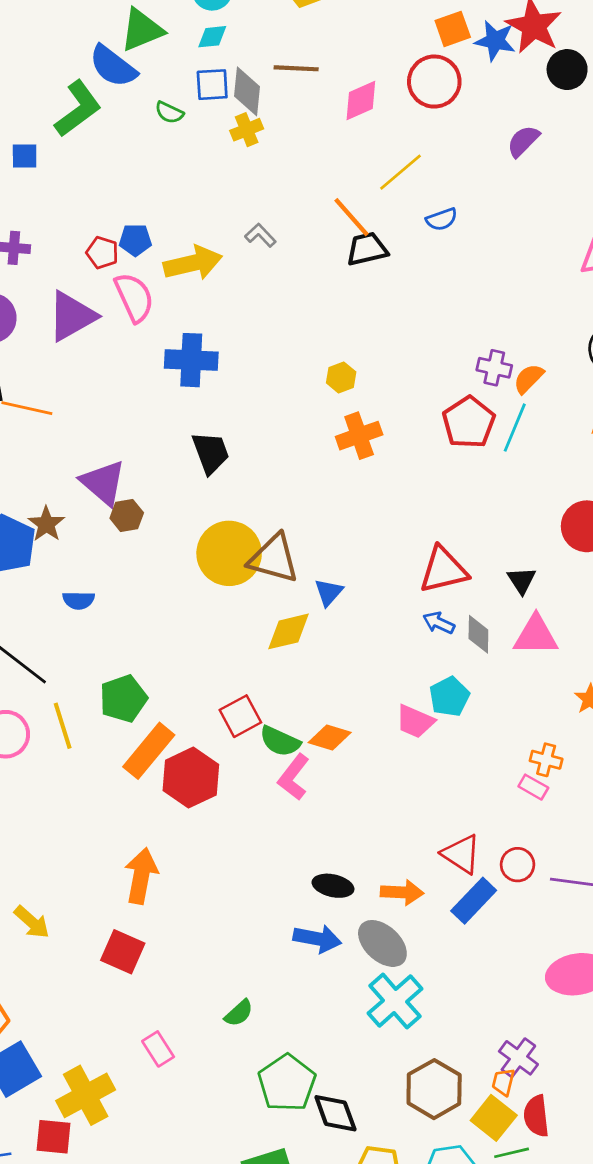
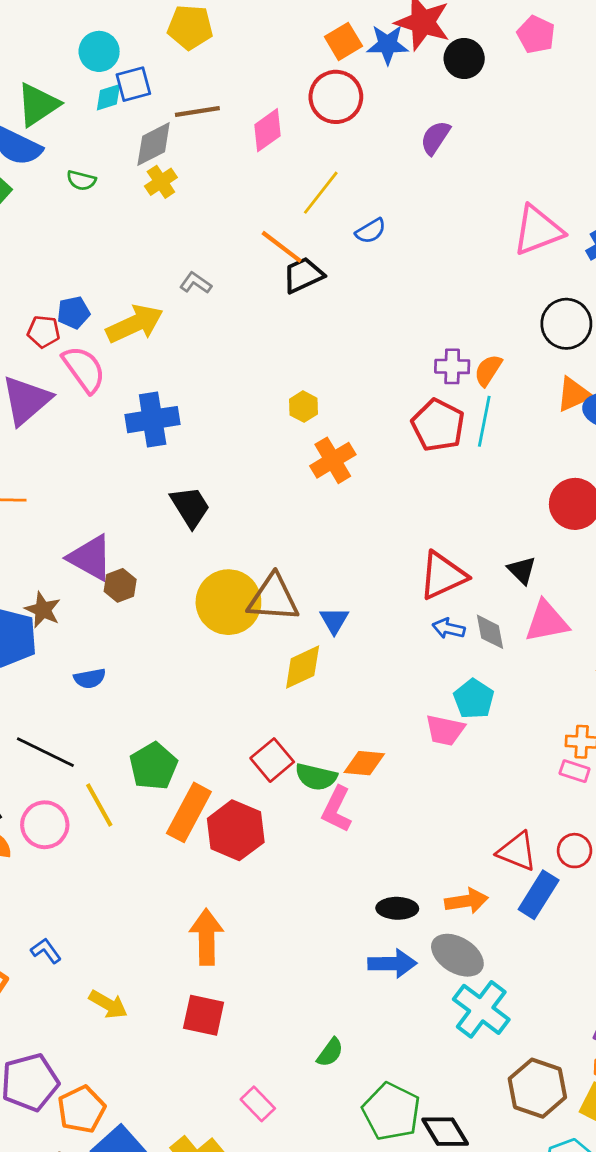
blue square: (212, 85) -> (133, 84), moved
gray diamond: (247, 91) -> (154, 144), turned 69

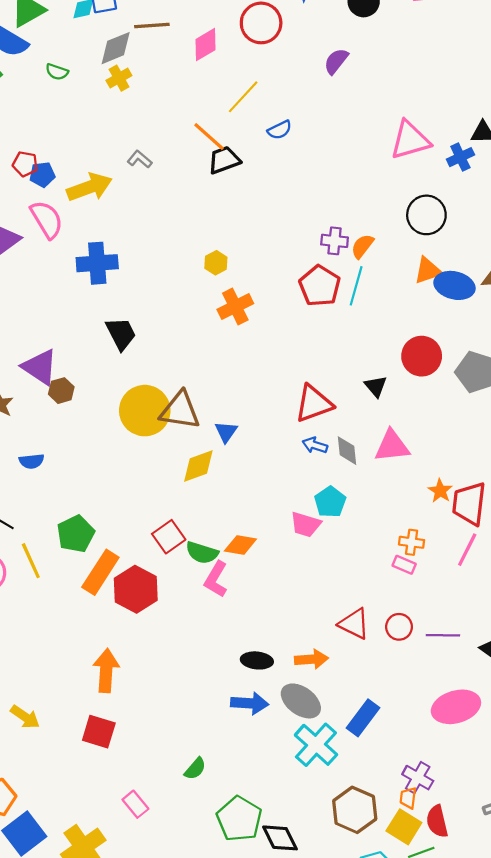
red pentagon: (44, 332) -> (25, 164), moved
black triangle: (522, 570) -> (376, 386), moved
blue rectangle: (539, 895) -> (363, 718), moved

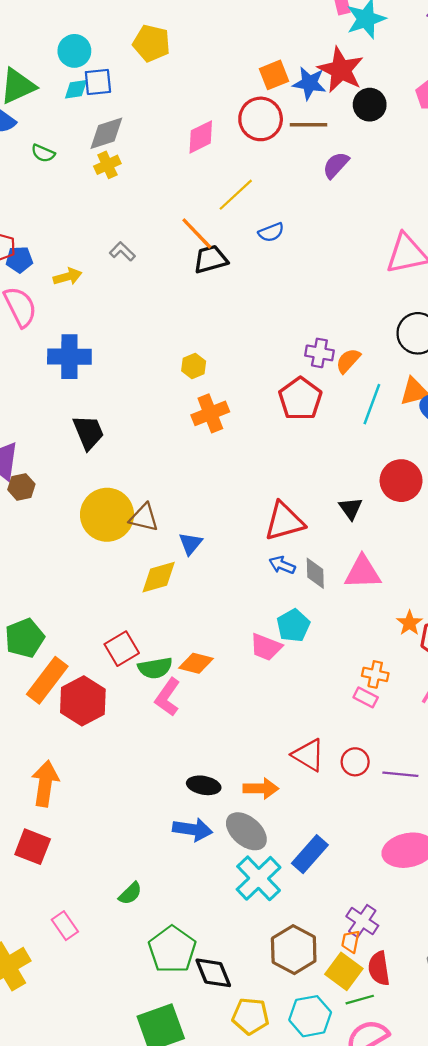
brown line: (152, 25) -> (308, 125), moved
yellow arrow: (89, 187) -> (68, 277), size x0.6
cyan line: (356, 286) -> (372, 404), moved
brown triangle: (180, 410) -> (144, 518), size x0.7
green semicircle: (202, 553) -> (155, 668), turned -32

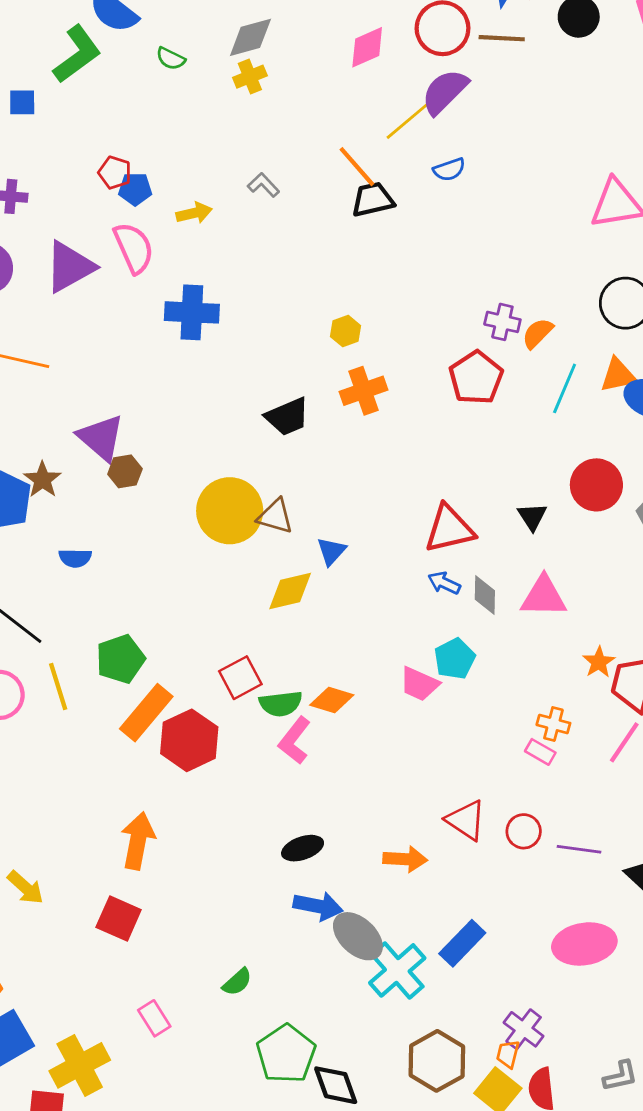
purple semicircle: (336, 165) -> (445, 92), moved, size x1.4
black trapezoid: (88, 432) -> (287, 417), moved, turned 87
black ellipse: (204, 785) -> (303, 848), moved, turned -32
gray ellipse: (246, 831) -> (358, 936), moved

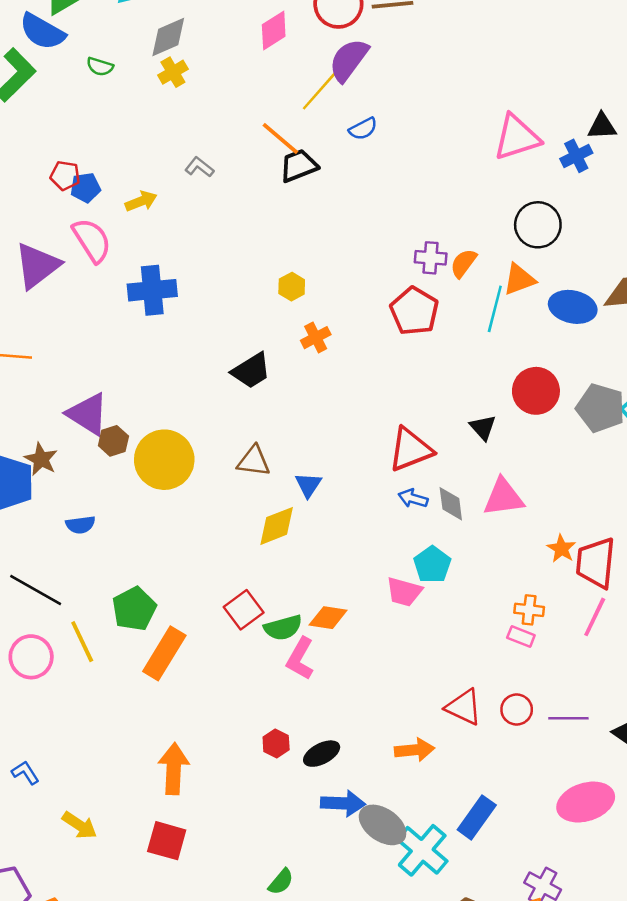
orange triangle: (618, 375) -> (519, 279), moved
orange cross: (364, 391) -> (316, 338), size x0.7
yellow circle: (230, 511) -> (164, 460), moved
red hexagon: (189, 740) -> (276, 743), moved, size x0.5

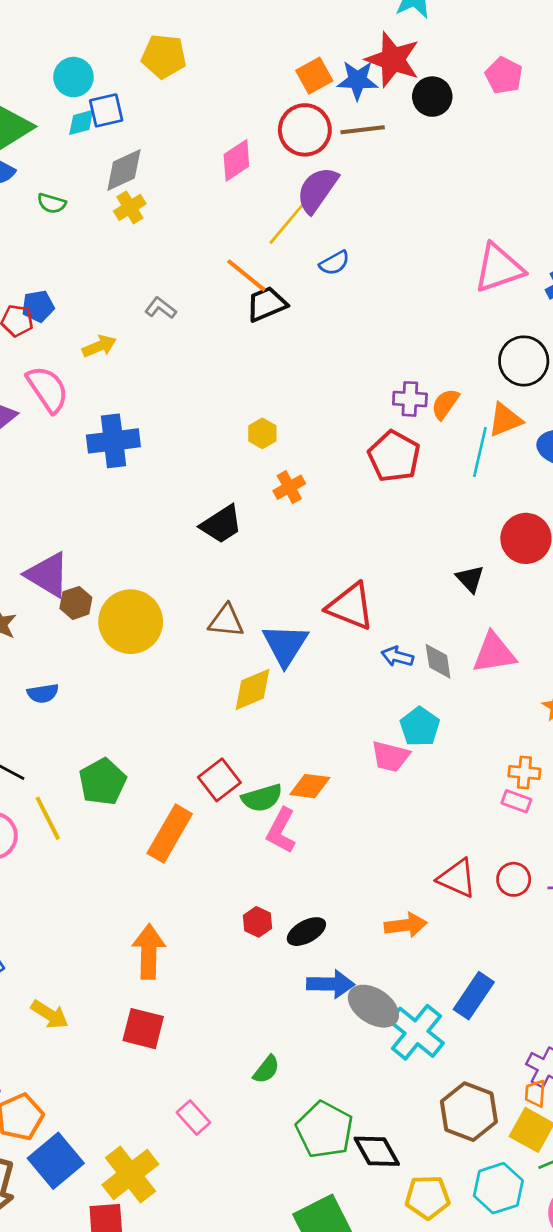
blue pentagon: (85, 188) -> (38, 306), moved
red triangle: (410, 449) -> (350, 606), moved, turned 45
blue triangle: (308, 485) -> (285, 645), size x1.6
orange rectangle: (164, 653) -> (170, 834), moved

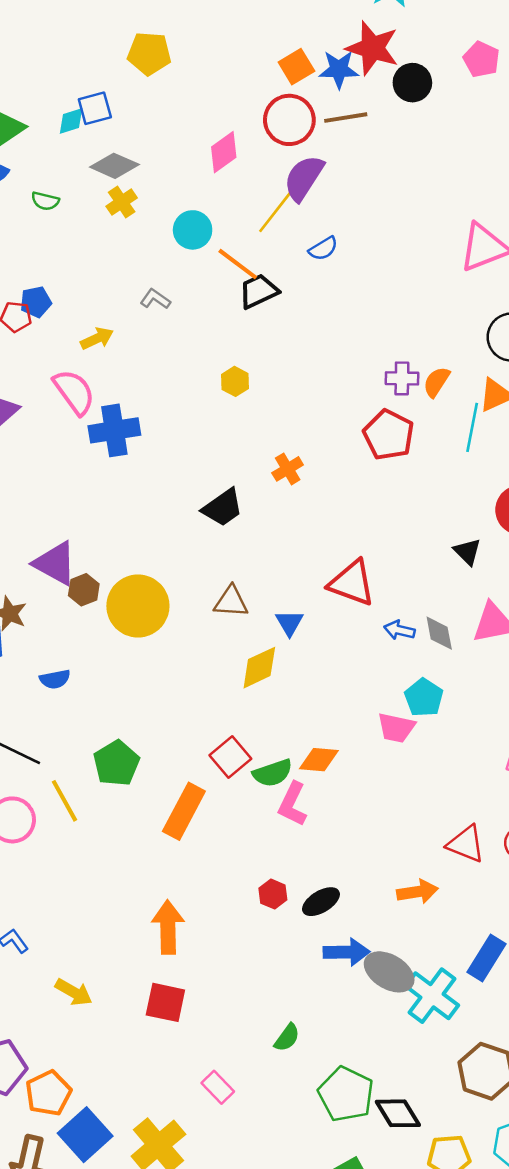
cyan circle: (73, 77) -> (193, 230), moved
gray diamond: (124, 170) -> (114, 166), turned 51
pink semicircle: (48, 389) -> (74, 392), moved
yellow hexagon: (262, 433) -> (235, 381), moved
blue triangle: (285, 645) -> (289, 623), size x0.6

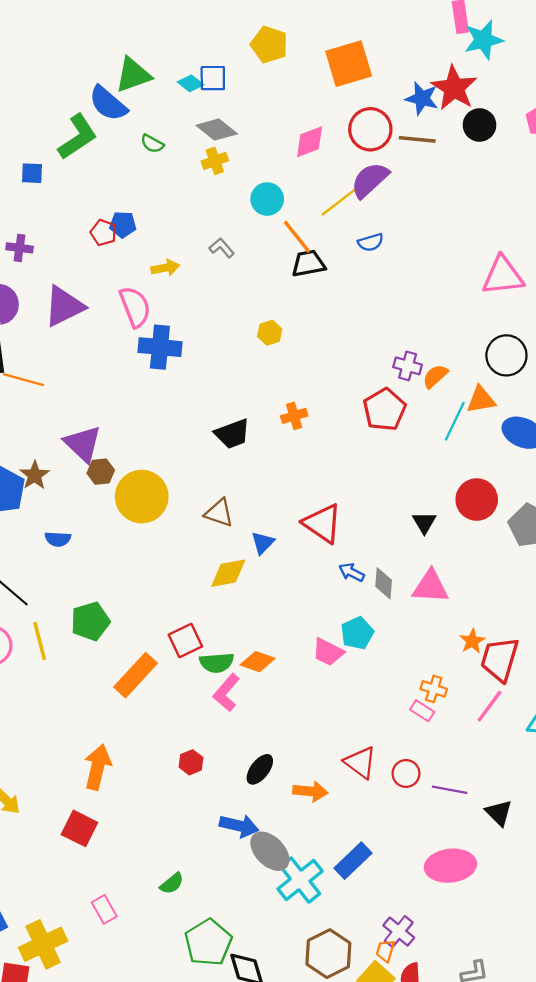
orange square: (296, 67) -> (349, 64), moved, size x1.6
cyan diamond: (71, 121) -> (191, 83), turned 40
black ellipse: (321, 902) -> (260, 769), moved, turned -36

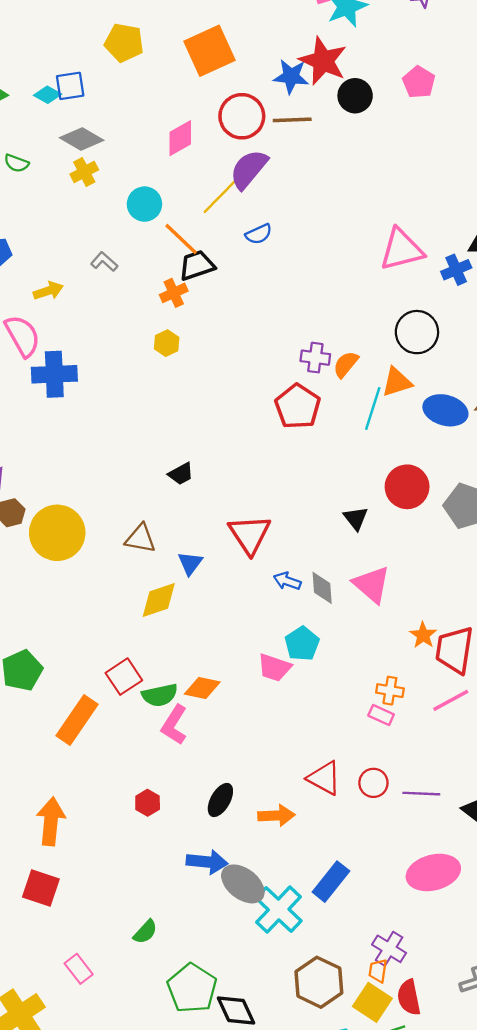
orange cross: (294, 416) -> (174, 293), moved
black trapezoid: (232, 434) -> (181, 474), moved, size x0.7
red triangle: (322, 523) -> (250, 534), turned 30
pink triangle: (430, 587) -> (372, 584), turned 45
pink line: (490, 706) -> (451, 700), turned 33

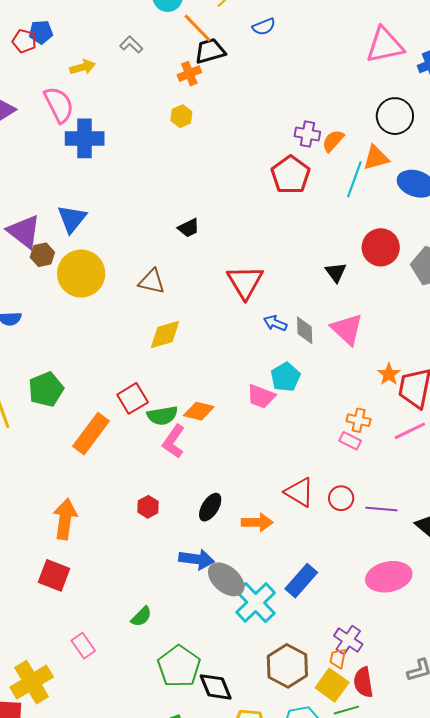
blue triangle: (190, 563) -> (72, 219), moved, size x1.4

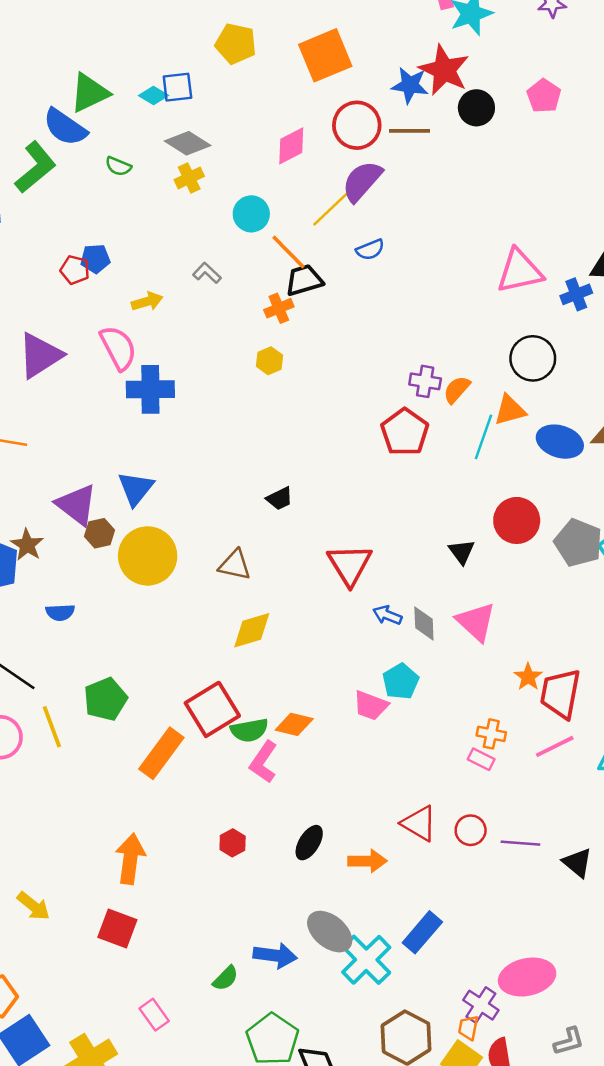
red square: (133, 398) -> (212, 709), size x1.4
blue arrow: (196, 559) -> (275, 955), moved
pink ellipse: (389, 577) -> (527, 977), moved

